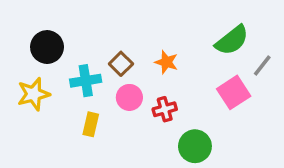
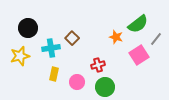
orange star: (166, 62) -> (116, 37), moved
pink circle: (129, 97) -> (77, 82), moved
green circle: (195, 146) -> (105, 87), moved

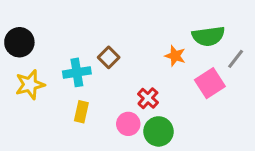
green semicircle: (138, 24) -> (208, 36), turned 30
black circle: (28, 28) -> (19, 42), moved
red cross: (98, 65) -> (148, 98), turned -32
pink circle: (77, 82) -> (128, 124), moved

